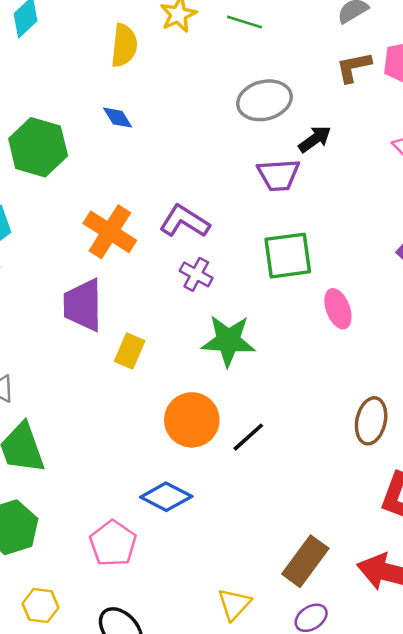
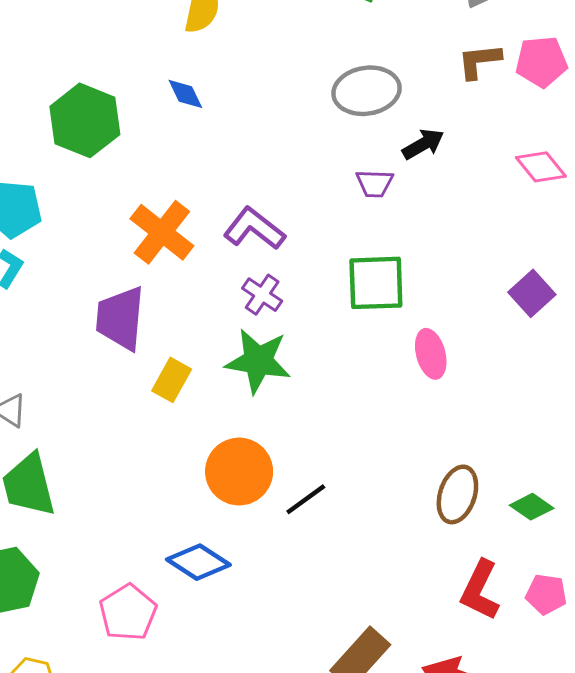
purple trapezoid: (279, 175) -> (375, 183), size x0.7
green star: (228, 341) -> (258, 361), moved

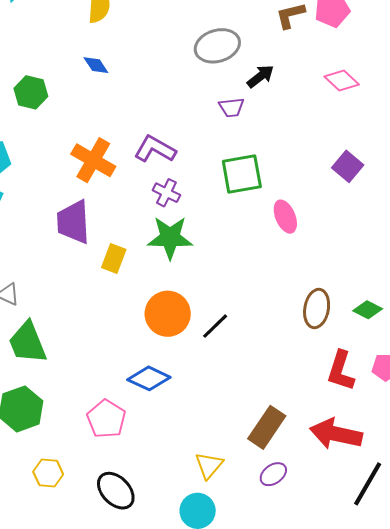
green hexagon: (85, 120) -> (31, 92), size x0.7

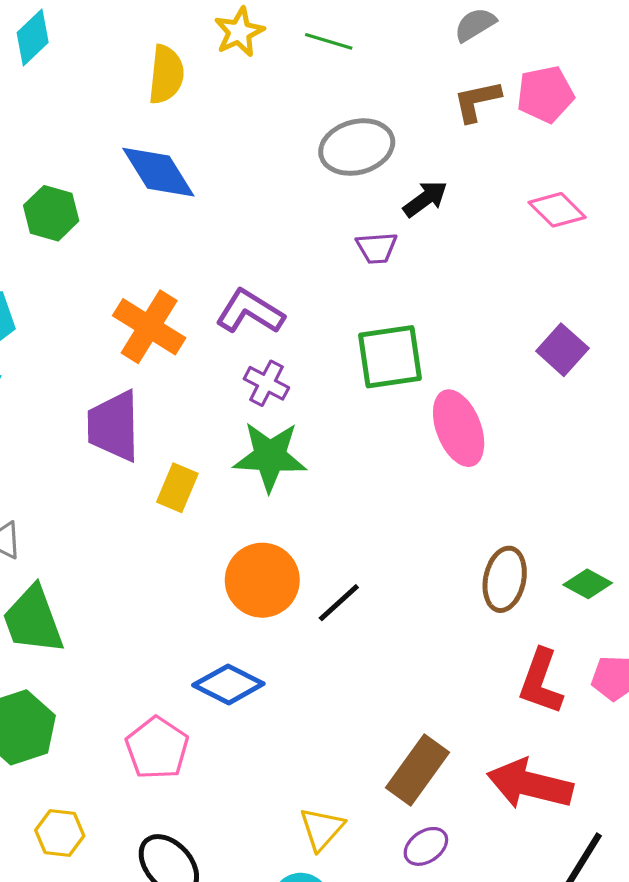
blue diamond: (96, 65) -> (158, 172), size x1.8
pink ellipse: (285, 217) -> (459, 428), size x1.4

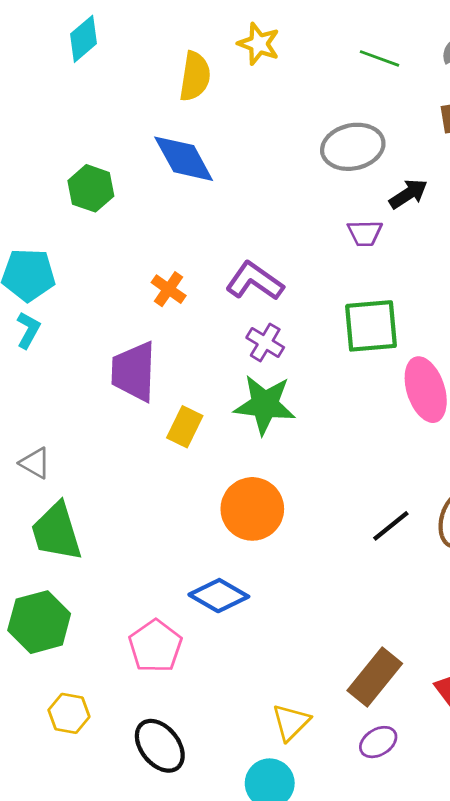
yellow star: (239, 32) -> (259, 44), turned -30
green line: (329, 41) -> (380, 58), moved
orange cross: (149, 327) -> (169, 289), size x0.6
black line: (339, 603) -> (391, 526), moved

